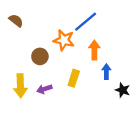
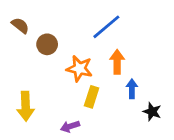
orange star: (64, 40) -> (79, 69), moved
brown circle: (40, 56) -> (47, 44), moved
purple arrow: (44, 89) -> (70, 126), moved

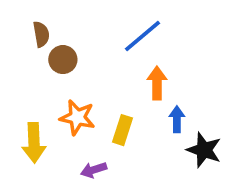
brown semicircle: (20, 25) -> (41, 34), moved, turned 42
orange star: (79, 69) -> (77, 117), moved
black star: (152, 112) -> (204, 150), size x1.4

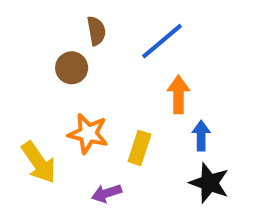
brown semicircle: (41, 34) -> (96, 31), moved
yellow arrow: (34, 143) -> (39, 162), turned -33
black star: (204, 150) -> (209, 183), moved

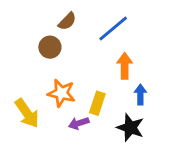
brown semicircle: (96, 31) -> (67, 21), turned 54
black star: (209, 183) -> (130, 128), moved
purple arrow: (107, 193) -> (79, 123), moved

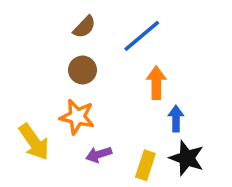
brown circle: (50, 47) -> (83, 70), moved
yellow rectangle: (97, 103) -> (145, 165), moved
black star: (130, 128) -> (187, 158), moved

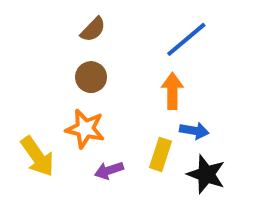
blue line: (142, 36) -> (186, 39), moved
blue arrow: (176, 119) -> (194, 131), turned 100
yellow rectangle: (145, 165) -> (160, 154), moved

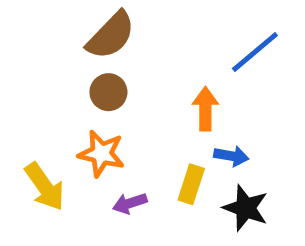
brown semicircle: (93, 29) -> (111, 35), size x1.6
blue line: (186, 39) -> (255, 52), moved

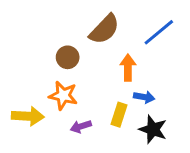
brown semicircle: (111, 35) -> (104, 29), moved
yellow arrow: (45, 187) -> (28, 116), turned -52

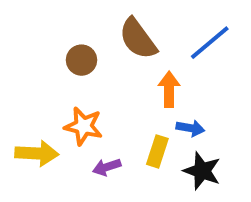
brown semicircle: (104, 29) -> (138, 39), turned 100
brown circle: (68, 57) -> (81, 60), moved

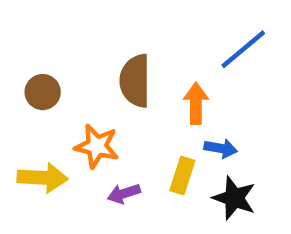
brown semicircle: (138, 39) -> (135, 81), moved, turned 36
brown circle: (81, 60) -> (43, 92), moved

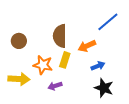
orange arrow: (196, 103) -> (87, 46), turned -114
blue arrow: (221, 148) -> (98, 66), turned -32
yellow rectangle: (182, 175) -> (65, 60), moved

